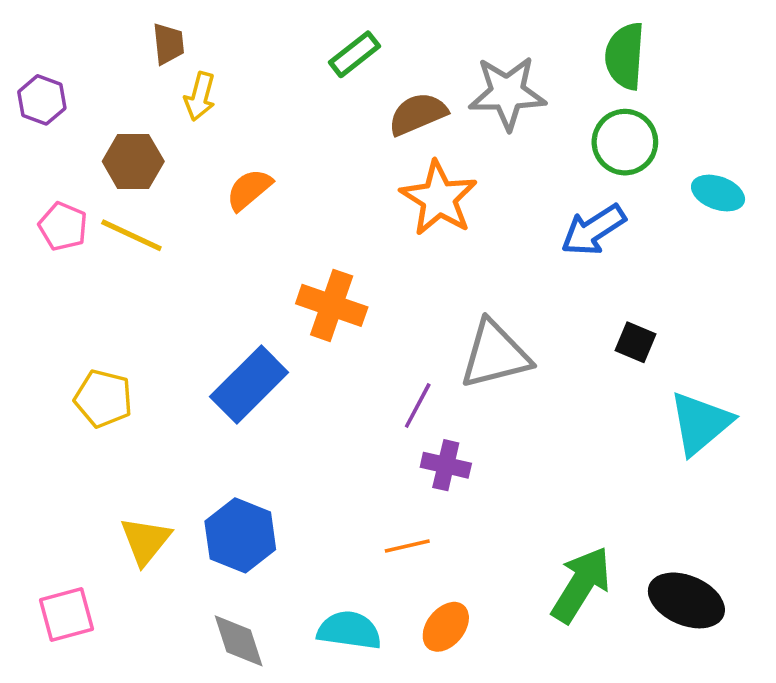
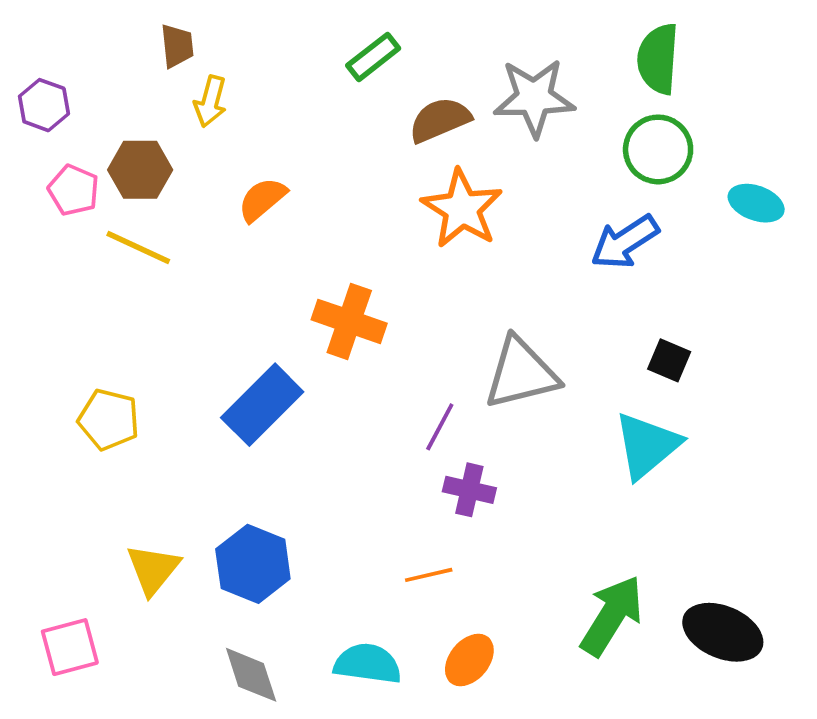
pink pentagon: (63, 226) -> (74, 190), moved
cyan triangle: (700, 423) -> (647, 445), moved

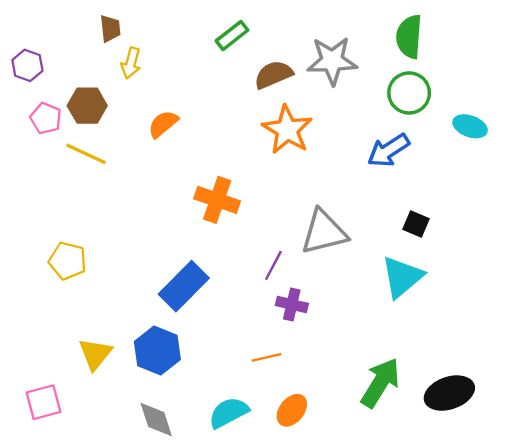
blue rectangle: (262, 405) -> (184, 286), moved
black ellipse: (723, 632) -> (449, 393), turned -42
cyan semicircle: (368, 664) -> (229, 413), turned -36

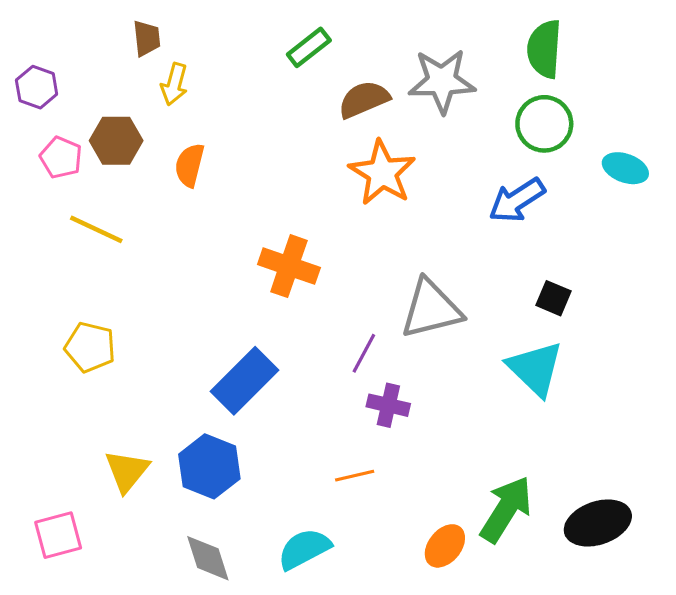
orange semicircle: (163, 124) -> (190, 165), moved, turned -36
yellow line: (86, 154) -> (96, 229), moved
cyan triangle: (402, 277) -> (535, 369), turned -36
orange ellipse: (292, 410) -> (445, 546), moved

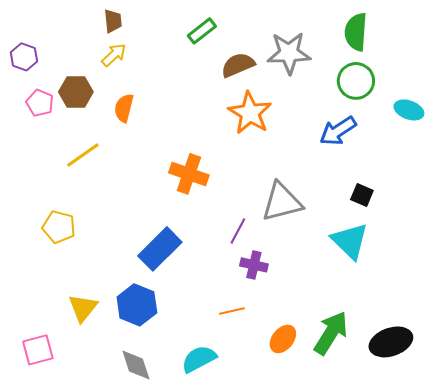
brown trapezoid: (147, 38) -> (113, 21), moved
yellow arrow: (174, 84) -> (114, 55), turned -148
yellow line: (96, 229) -> (83, 155), moved, turned -60
orange ellipse: (445, 546) -> (283, 339), moved

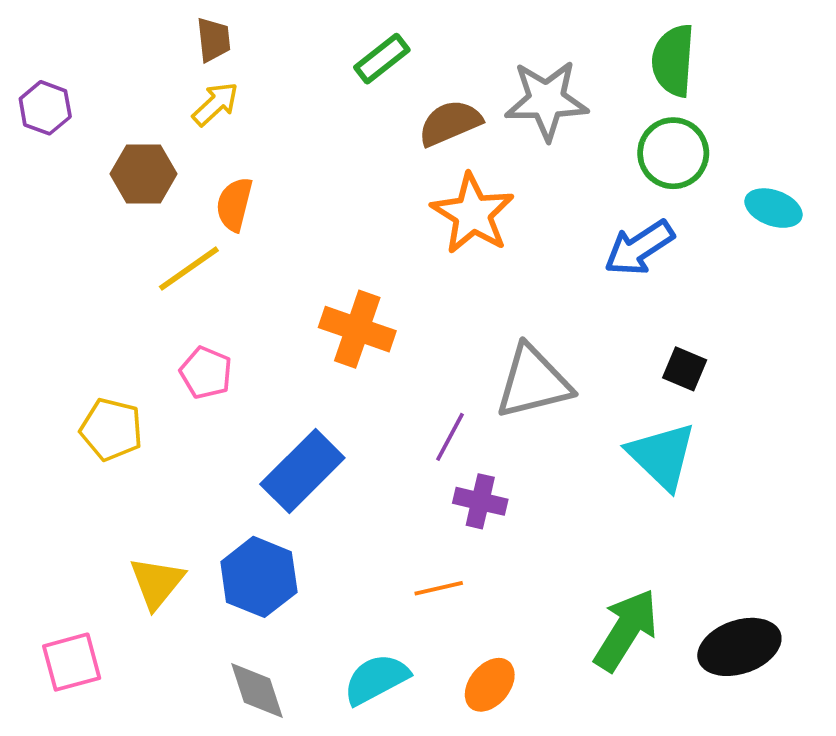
pink pentagon: (40, 103) -> (206, 373), moved
yellow line: (83, 155) -> (189, 269), moved
orange ellipse: (283, 339) -> (490, 685), moved

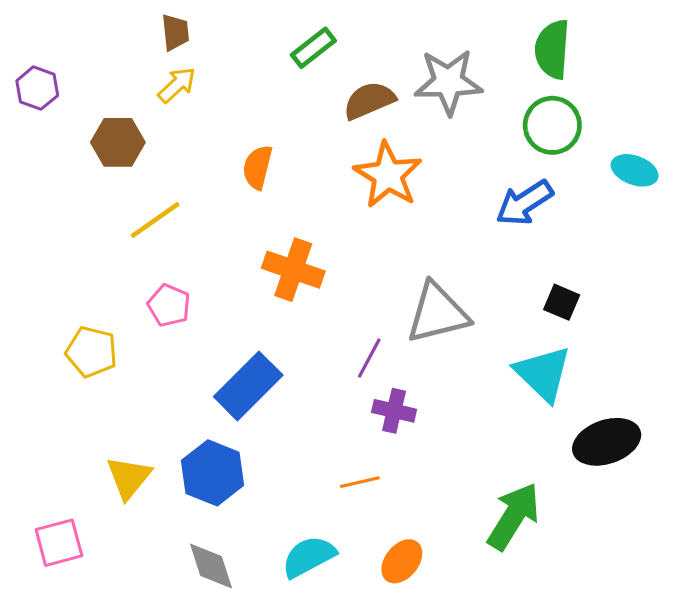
orange semicircle: (234, 204) -> (258, 167), moved
black ellipse: (739, 647) -> (607, 442), moved

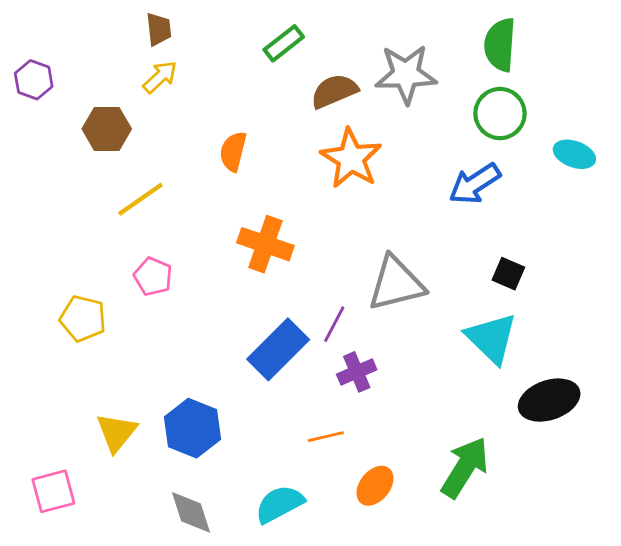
blue rectangle: (248, 386) -> (278, 349), moved
purple cross: (394, 411) -> (357, 372), turned -36
orange ellipse: (402, 561) -> (375, 486), moved

